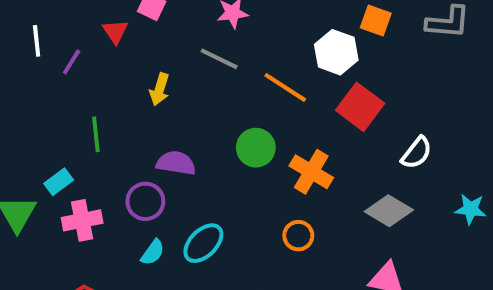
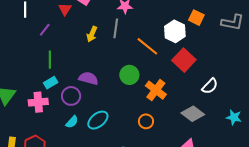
gray line: (219, 59) -> (116, 28), turned 66
purple line: (72, 62) -> (45, 30), moved
yellow arrow: (159, 89) -> (92, 34), moved
cyan rectangle: (59, 182) -> (51, 83), moved

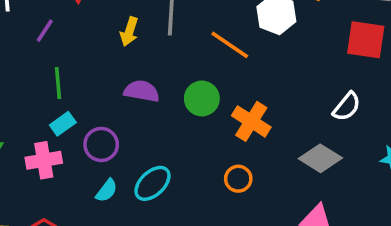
red square: (184, 60) -> (366, 40), moved, turned -30
purple semicircle: (88, 78) -> (142, 91), moved

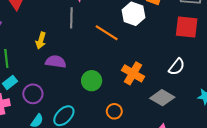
yellow arrow: (129, 31) -> (41, 41), moved
green circle: (202, 98) -> (92, 81), moved
orange cross: (251, 121) -> (133, 73), moved

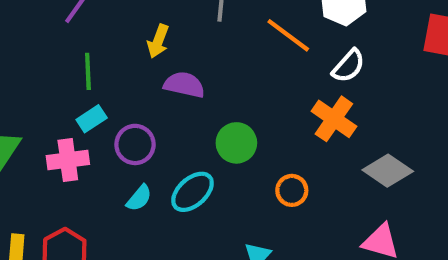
white semicircle: (177, 67) -> (349, 66), moved
green circle: (92, 81) -> (236, 143), moved

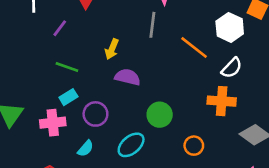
green line: (88, 71) -> (67, 67), turned -70
orange cross: (334, 119) -> (222, 101), turned -32
cyan semicircle: (139, 198) -> (85, 148), moved

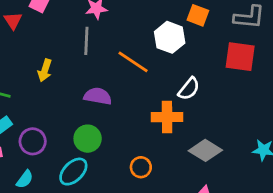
white semicircle: (232, 68) -> (189, 89), moved
purple semicircle: (128, 77) -> (98, 96), moved
green circle: (160, 115) -> (88, 139), moved

